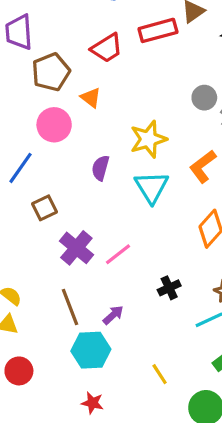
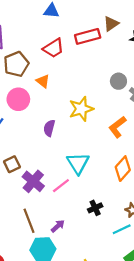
cyan triangle: (152, 187) -> (78, 163), moved
brown square: (44, 208) -> (12, 164), moved

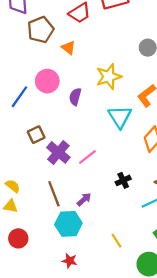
pink circle: (18, 99) -> (47, 81), moved
cyan triangle: (78, 163) -> (120, 117), moved

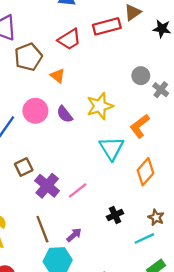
purple semicircle: (75, 97) -> (65, 114), moved, turned -54

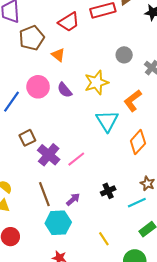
gray circle: (141, 76) -> (124, 55), moved
black cross: (115, 215) -> (108, 191), moved

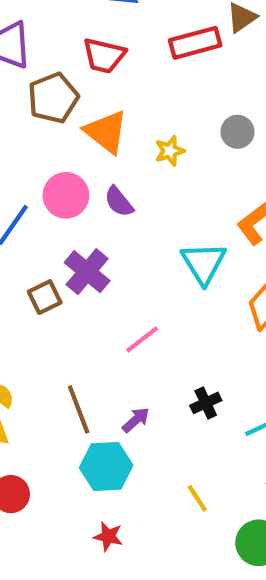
red trapezoid: (69, 22) -> (104, 56), moved, turned 45
orange triangle: (58, 55) -> (106, 132), size x1.6
yellow star: (96, 83) -> (170, 151), moved, size x0.6
purple cross: (49, 155) -> (87, 272), moved

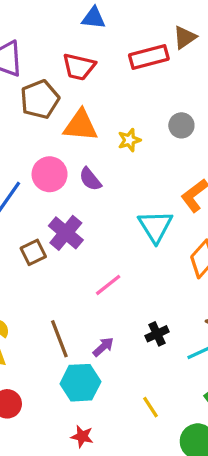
orange triangle: (106, 132) -> (80, 125), turned -33

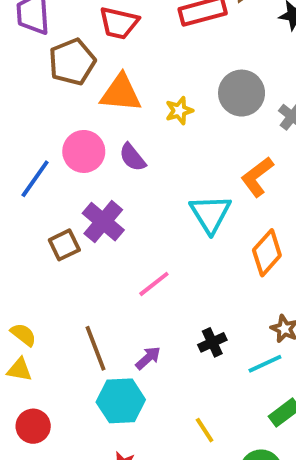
gray circle: (181, 125) -> (242, 93), size x1.5

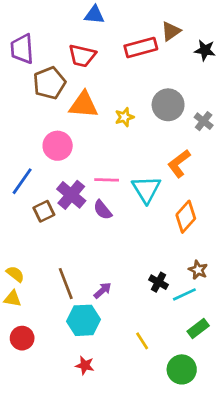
purple semicircle: (132, 157) -> (103, 210), moved
blue line: (35, 179) -> (22, 181), moved
pink line: (154, 284) -> (107, 180), moved, turned 40
black cross: (212, 342) -> (159, 282), moved, turned -36

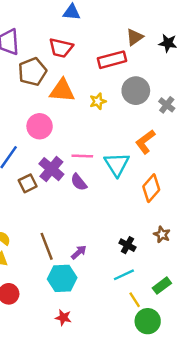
brown triangle: (171, 31) -> (135, 37), moved
red rectangle: (141, 48) -> (112, 60), moved
cyan line: (184, 294) -> (124, 275), moved
yellow line: (142, 341) -> (135, 300), moved

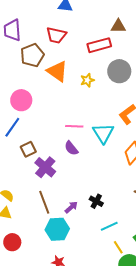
brown triangle: (135, 37) -> (118, 26), turned 35
orange triangle: (62, 91) -> (57, 71), turned 30
pink circle: (40, 126) -> (21, 100), moved
purple cross: (51, 169) -> (45, 167), moved
black cross: (127, 245) -> (96, 201), moved

